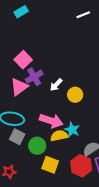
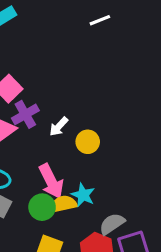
pink arrow: (51, 121) -> (51, 181), turned 45
green circle: (37, 146) -> (42, 207), moved

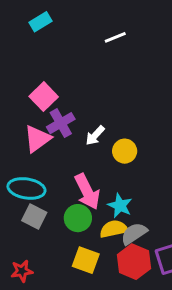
white line: (100, 20) -> (115, 37), moved
yellow semicircle: (63, 204) -> (114, 229), moved
gray semicircle: (112, 224) -> (134, 234), moved

